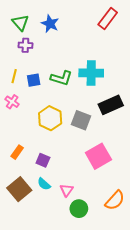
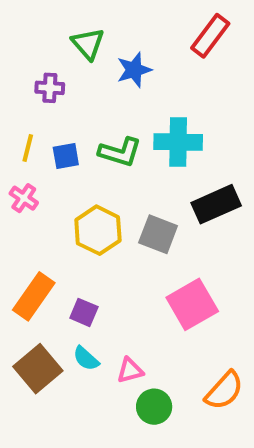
green triangle: (20, 23) -> (88, 44), moved
blue star: (50, 24) -> (134, 70), moved, turned 30
orange rectangle: (17, 152) -> (34, 296), size x1.6
pink triangle: (67, 190) -> (130, 371), turned 40

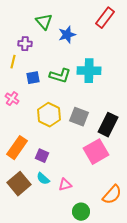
yellow line: (28, 148) -> (13, 62), moved
black rectangle: (216, 204) -> (108, 125), moved, turned -40
green circle: (154, 407) -> (81, 212), moved

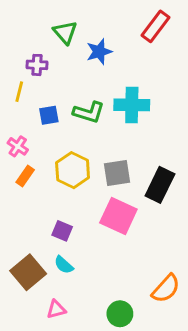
gray square: (79, 117) -> (117, 173), turned -30
orange rectangle: (17, 148) -> (25, 176), moved, size x0.6
pink square: (96, 152) -> (118, 216), moved, turned -35
pink triangle: (65, 185) -> (56, 309), moved

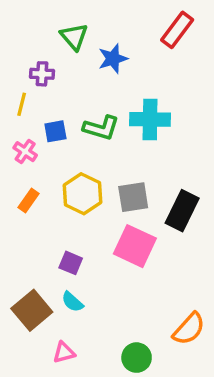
pink cross: (18, 146) -> (25, 152), moved

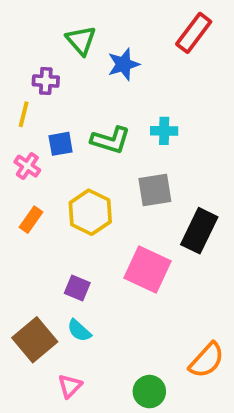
cyan cross: (150, 119) -> (164, 131), size x0.6
gray square: (133, 197) -> (155, 190), moved
pink triangle: (64, 352) -> (70, 386), turned -30

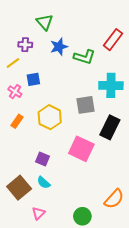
red rectangle: (194, 33) -> (113, 40), moved
blue star: (123, 64) -> (59, 47), moved
yellow line: (24, 114) -> (13, 63), turned 40
cyan cross: (164, 131) -> (111, 85), moved, size x1.6
green L-shape: (111, 140) -> (84, 57), moved

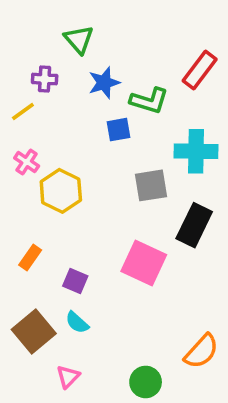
blue square: (33, 79) -> (119, 130), moved
yellow hexagon: (50, 117) -> (61, 191), moved
orange rectangle: (17, 121) -> (30, 258), moved

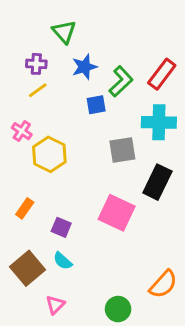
red rectangle: (200, 70) -> (162, 74), moved
green L-shape: (149, 101) -> (121, 81), turned -60
yellow line: (23, 112) -> (38, 90), moved

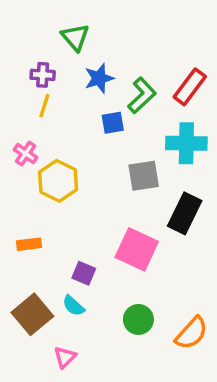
yellow line: (38, 90) -> (44, 106), turned -36
orange rectangle: (25, 208) -> (29, 244), turned 48
purple square: (61, 227) -> (84, 273), moved
green circle: (118, 309) -> (138, 319), moved

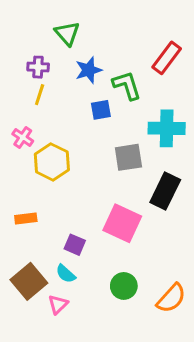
red rectangle: (190, 87) -> (167, 58), moved
green L-shape: (142, 95) -> (127, 85), turned -64
pink triangle: (65, 357) -> (58, 304), moved

